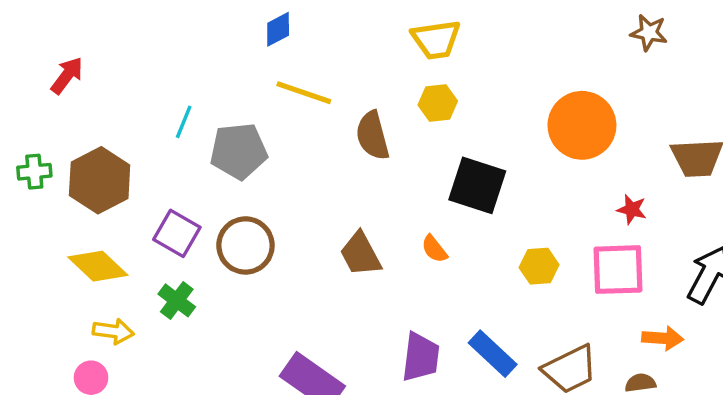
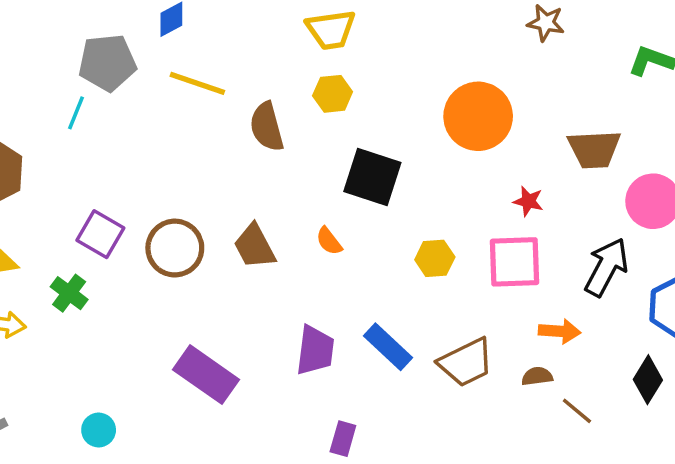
gray pentagon: (239, 151) -> (107, 63), moved
purple square: (177, 233) -> (100, 234), moved
brown circle: (245, 245) -> (175, 248), moved

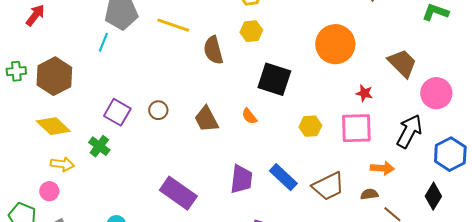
brown trapezoid: (594, 149) -> (402, 63), turned -132
brown circle: (175, 248) -> (158, 110), moved, size x0.6

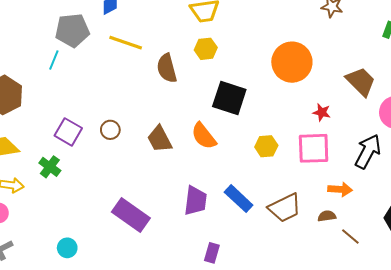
orange semicircle: (249, 116) -> (204, 136), size x1.6

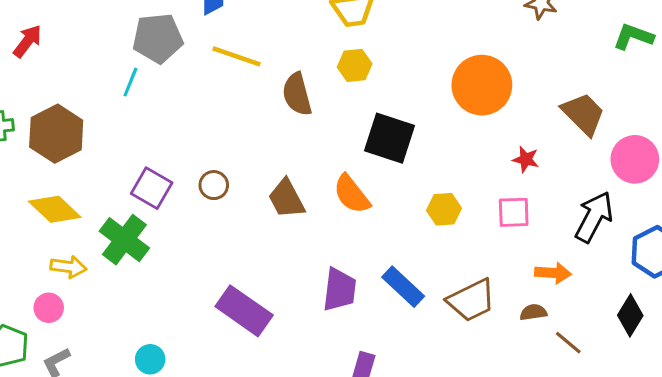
pink square: (314, 148) -> (514, 212), size x0.7
green cross: (50, 167) -> (124, 240), size x1.5

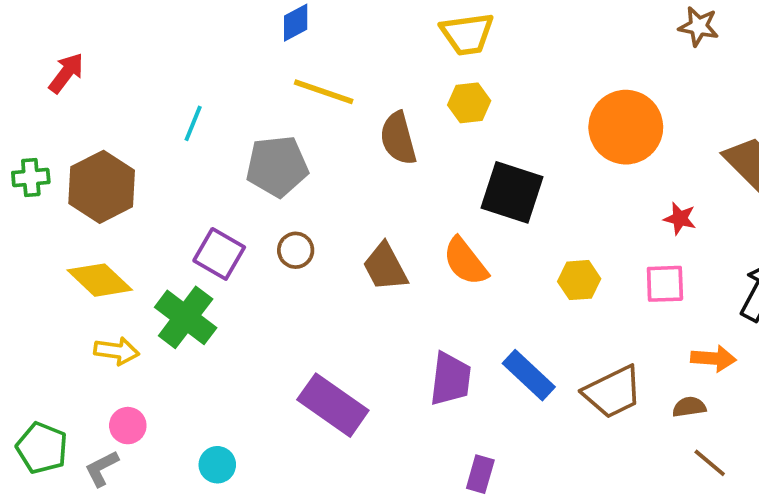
gray pentagon: (158, 38) -> (277, 166), moved
pink circle: (49, 308) -> (128, 426), moved
brown line: (568, 343) -> (710, 463), moved

